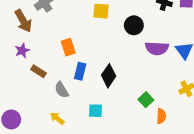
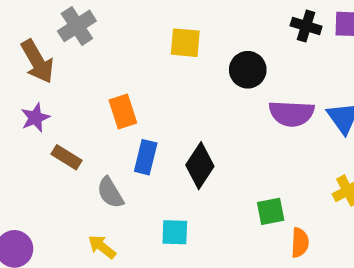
green square: (146, 100) -> (271, 211), turned 32

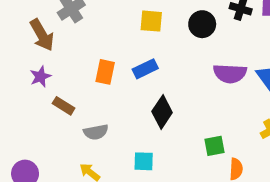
black circle: (248, 70) -> (202, 24), moved
orange rectangle: (123, 111) -> (105, 72), turned 30
blue rectangle: (146, 157) -> (145, 69), moved, turned 50
gray semicircle: (110, 193) -> (96, 132), turned -70

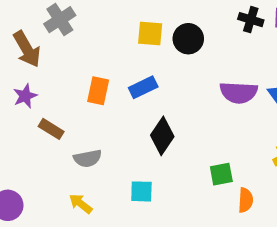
black circle: (202, 24) -> (188, 39), moved

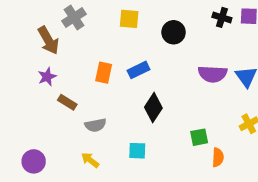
yellow square: (150, 33) -> (129, 19), moved

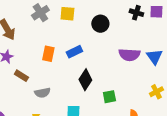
gray cross: (74, 17) -> (40, 13), moved
green square: (199, 137) -> (109, 97), moved

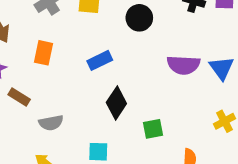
orange rectangle: (48, 54) -> (43, 53), moved

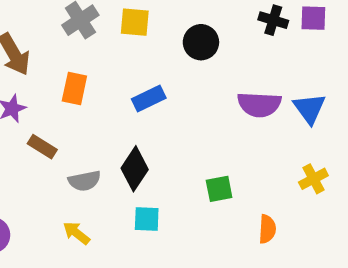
black diamond: (116, 103) -> (135, 169), moved

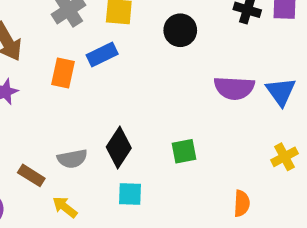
blue rectangle: (149, 98) -> (102, 54), moved
brown rectangle: (42, 147) -> (31, 175), moved
green square: (219, 189) -> (184, 151), moved

